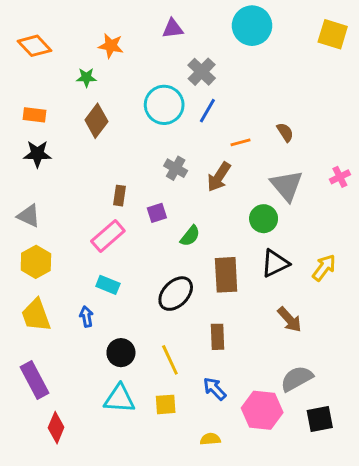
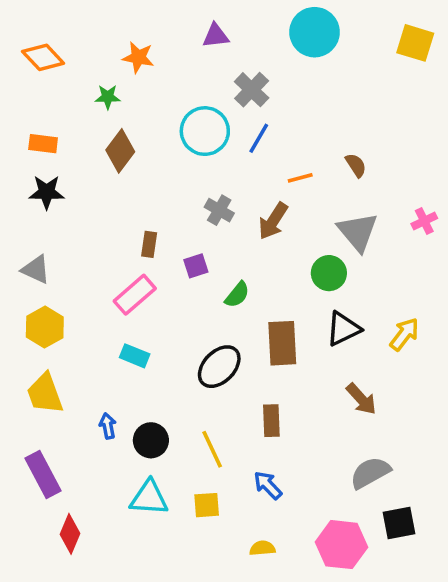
blue arrow: (86, 317) -> (108, 426), moved
pink hexagon: (262, 410) -> (341, 545), moved

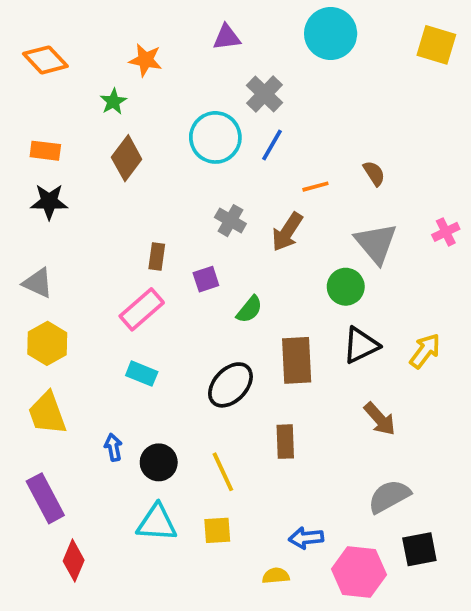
green star: (108, 97) -> (113, 102), turned -30
blue arrow: (268, 485) -> (306, 538), moved, turned -52

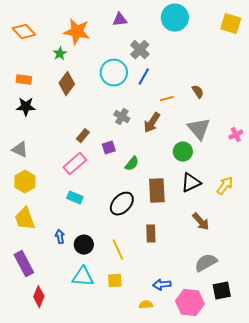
orange star: (145, 60) -> (77, 32), size x1.5
pink cross: (446, 232) -> (236, 135), moved
brown rectangle: (157, 256) -> (83, 136), turned 32

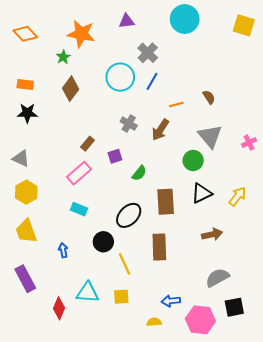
brown arrow: (201, 222) -> (212, 234), turned -60
brown rectangle: (151, 234) -> (159, 247), size x1.4
black circle: (84, 245) -> (103, 242), moved
red diamond: (39, 297) -> (59, 308), moved

